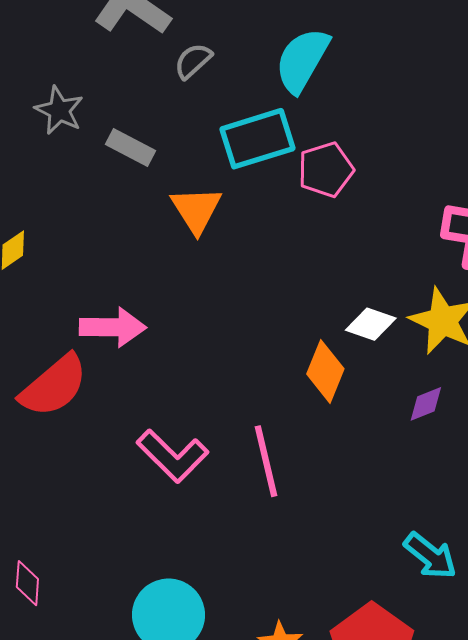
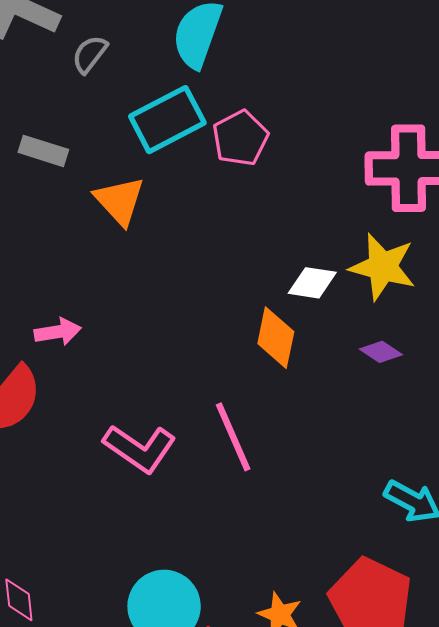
pink arrow: (113, 327) -> (58, 332), size x0.7
purple diamond: (426, 404) -> (381, 352), turned 66

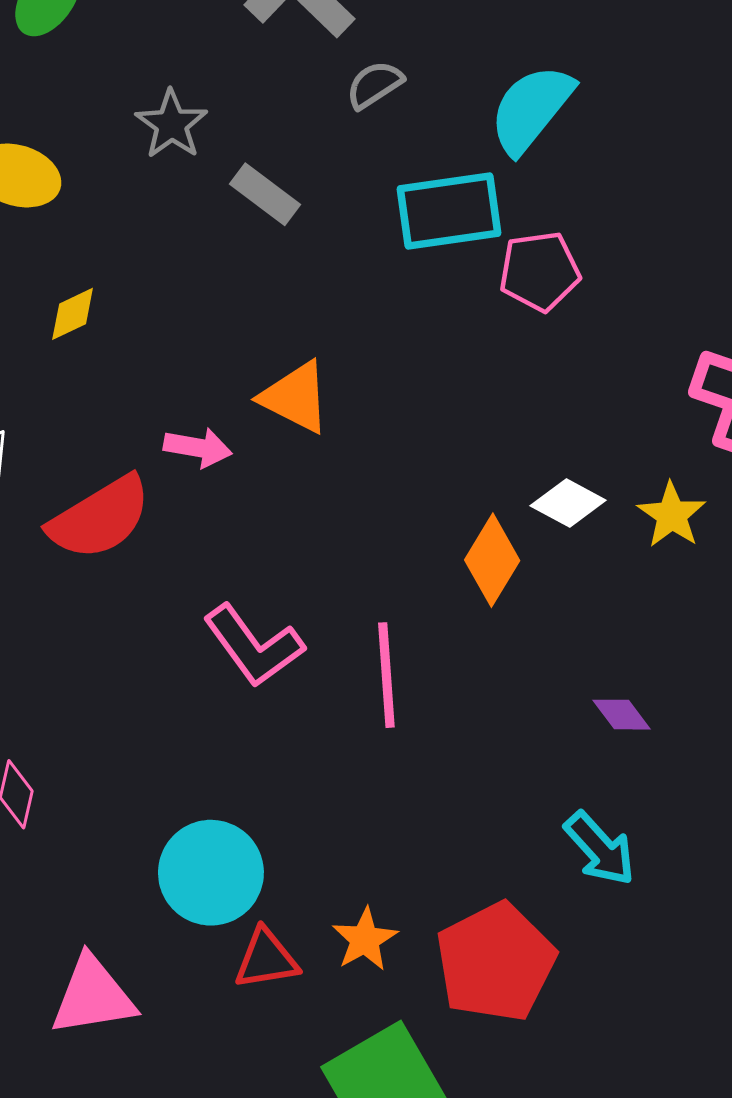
orange triangle: (119, 201) -> (295, 397), moved, turned -40
yellow star: (383, 267) -> (672, 515), size x0.7
purple diamond: (381, 352) -> (622, 715), moved

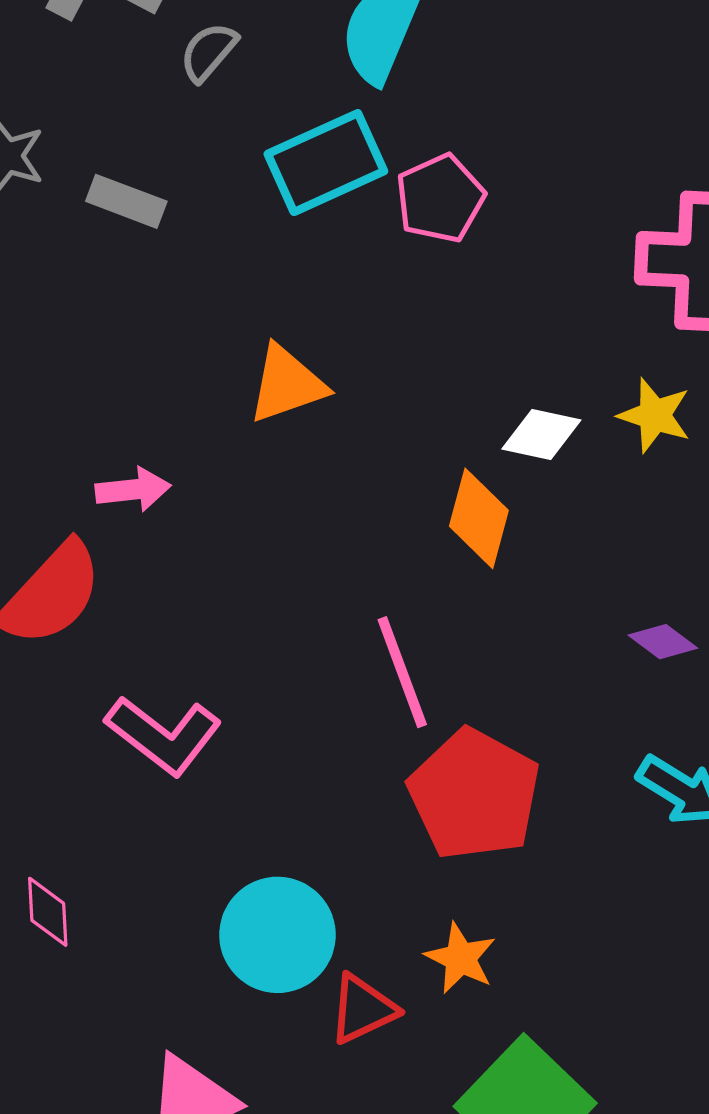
orange triangle: (295, 397) -> (287, 384), moved, turned -30
pink L-shape: (254, 646) -> (164, 735), moved
red pentagon: (496, 962) -> (474, 795), moved

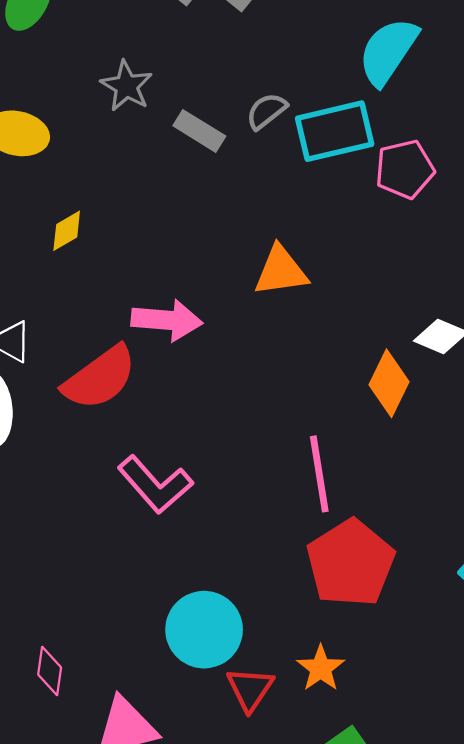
gray semicircle: (208, 52) -> (266, 111), moved
pink arrow: (133, 490) -> (167, 320), size x1.4
pink diamond: (48, 912) -> (50, 671), moved
red triangle: (363, 1009) -> (250, 689), turned -42

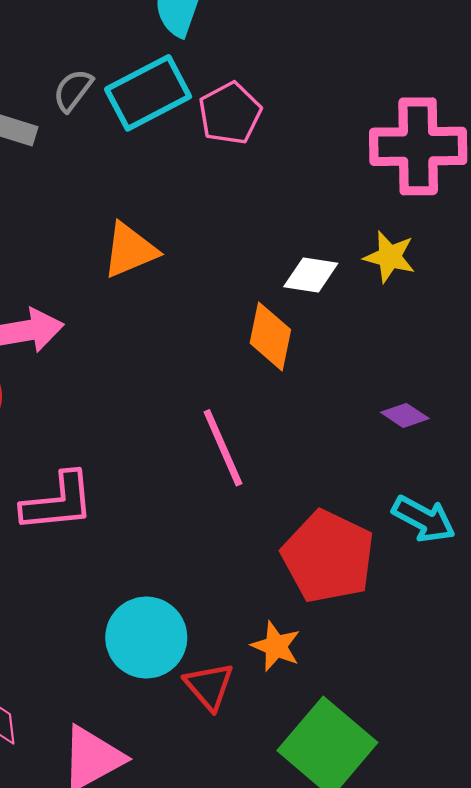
pink L-shape: (155, 485) -> (58, 502), turned -40
red pentagon: (351, 563) -> (328, 557), moved

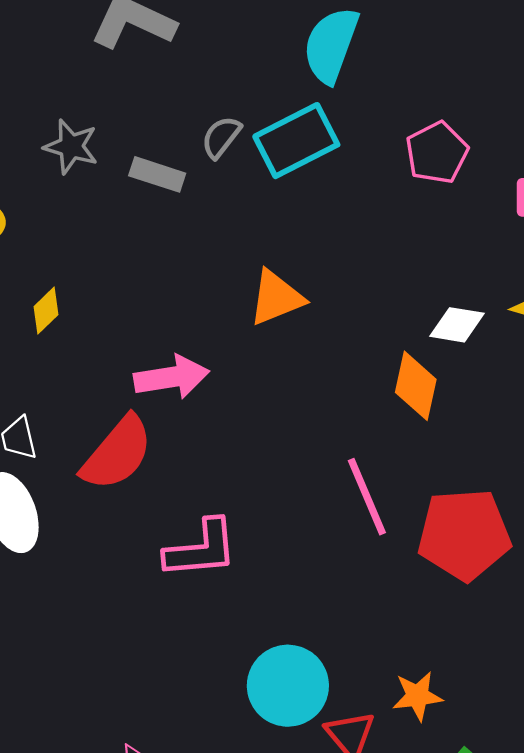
pink pentagon: (230, 113) -> (437, 153), moved
red pentagon: (328, 557) -> (464, 535), moved, turned -30
orange star: (276, 646) -> (417, 696), turned -30

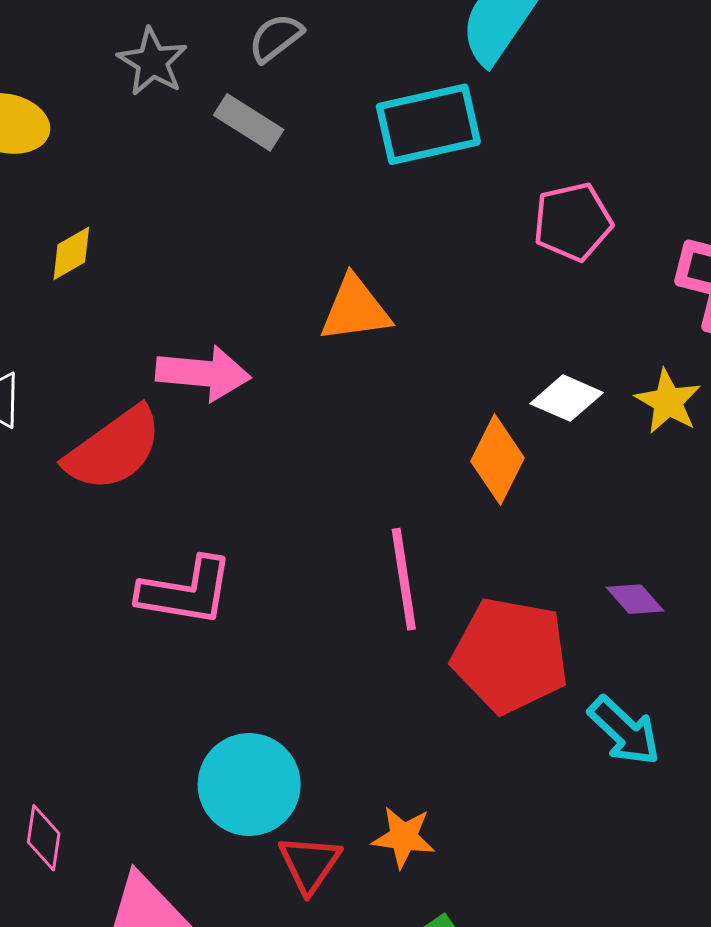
gray semicircle: (221, 137) -> (276, 38), moved
pink pentagon: (437, 153) -> (573, 222), moved

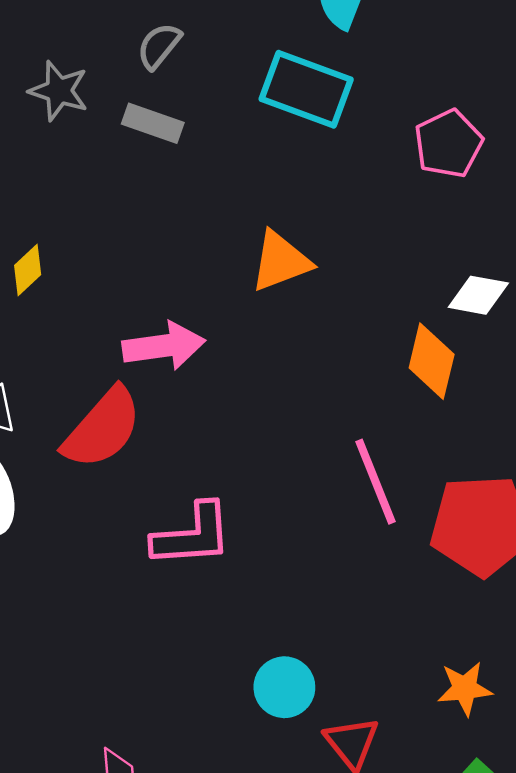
cyan rectangle: (428, 124) -> (306, 89), turned 46
cyan circle: (249, 785) -> (284, 687), size x0.7
orange star: (403, 837) -> (465, 688), moved

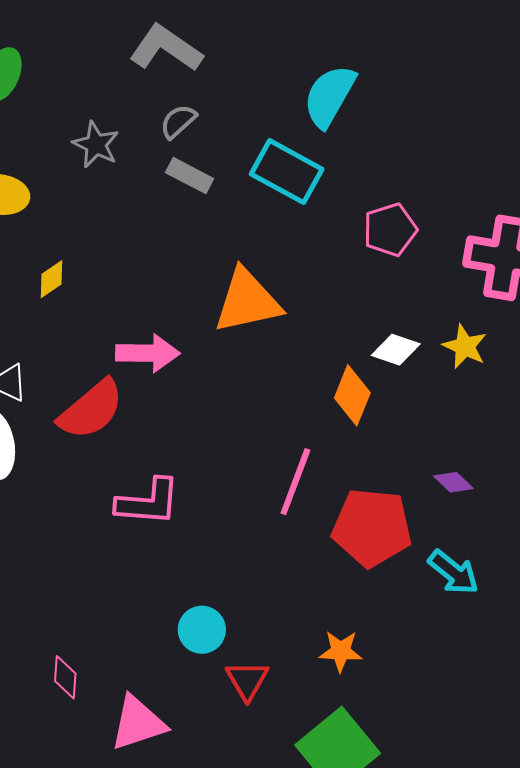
gray rectangle: (153, 123) -> (190, 176), moved
orange triangle: (280, 261) -> (247, 301), size x1.4
pink line: (375, 482) -> (295, 482), turned 34

